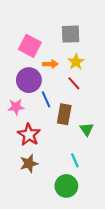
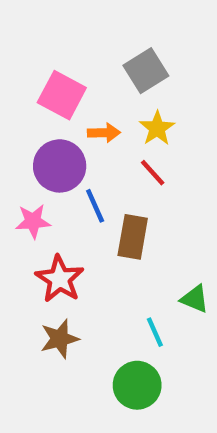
gray square: (71, 34) -> (146, 71), turned -30
green triangle: (87, 129) -> (195, 299), moved, turned -32

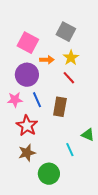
gray square: (146, 71) -> (66, 32), turned -30
blue line: (95, 206) -> (37, 100), moved
green circle: (137, 385) -> (49, 174), moved

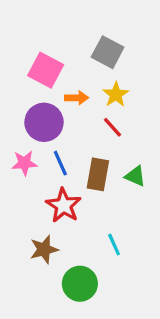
red star: (27, 126) -> (64, 205), moved
green triangle: (88, 135) -> (135, 176), moved

